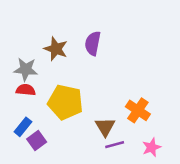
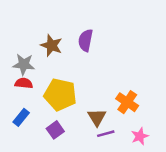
purple square: (37, 140) -> (55, 130), moved

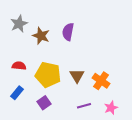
gray star: (24, 64) -> (19, 24), moved, turned -30
brown triangle: (97, 117) -> (77, 76), moved

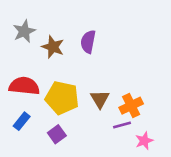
red semicircle: (19, 66) -> (24, 86), size x1.6
orange cross: (101, 81) -> (131, 106), turned 30
purple line: (84, 106) -> (122, 125), moved

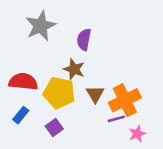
gray star: (24, 31) -> (41, 26), moved, size x1.4
brown star: (53, 47) -> (74, 69), moved
orange cross: (131, 106) -> (125, 100), size x1.4

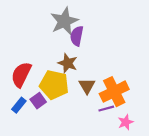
gray star: (41, 26) -> (64, 21), moved
red semicircle: (23, 82) -> (21, 75), turned -70
purple square: (54, 128) -> (38, 101), moved

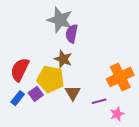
gray star: (64, 21) -> (60, 20), turned -30
brown triangle: (87, 86) -> (73, 93), moved
orange cross: (114, 92) -> (120, 77), moved

